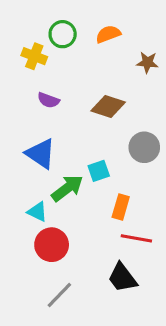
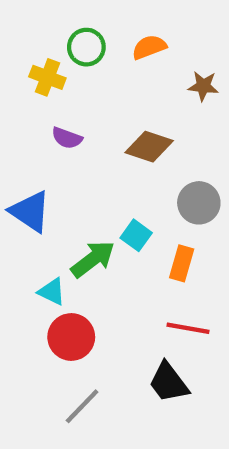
blue triangle: (41, 154) -> (30, 212), moved
cyan square: (99, 171) -> (136, 235), turned -35
orange rectangle: (121, 207) -> (182, 263), moved

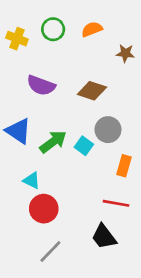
yellow cross: (47, 77) -> (17, 39), moved
purple semicircle: (67, 138) -> (41, 85), size x1.5
gray circle: (199, 203) -> (108, 130), moved
green arrow: (93, 259) -> (53, 142), moved
orange rectangle: (182, 263) -> (124, 166), moved

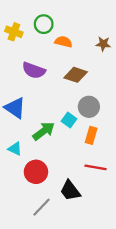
orange semicircle: (92, 29) -> (64, 42), moved, turned 35
green arrow: (53, 142) -> (44, 131), moved
orange rectangle: (124, 166) -> (91, 135), moved
cyan triangle: (32, 180) -> (15, 149), moved
black trapezoid: (104, 237) -> (70, 191), moved

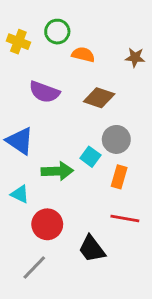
green arrow: (44, 131) -> (57, 171), turned 35
gray line: (41, 207) -> (34, 267), moved

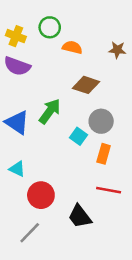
purple semicircle: (44, 92) -> (17, 66), moved
green arrow: (57, 171) -> (50, 111), moved, turned -52

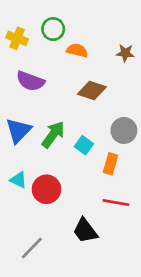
purple semicircle: (17, 66) -> (30, 81), moved
green arrow: (50, 111) -> (53, 134), moved
gray circle: (101, 121) -> (124, 130), moved
blue triangle: (17, 122) -> (18, 130), turned 40
red circle: (41, 195) -> (46, 189), moved

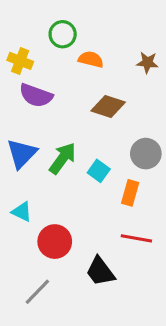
yellow cross: (17, 38) -> (20, 61), moved
red circle: (46, 189) -> (55, 242), moved

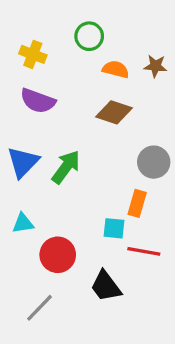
green circle: (63, 34) -> (89, 36), moved
orange semicircle: (91, 59) -> (116, 69), moved
yellow cross: (20, 61) -> (33, 54), moved
cyan square: (99, 171) -> (114, 228), moved, turned -30
cyan triangle: (22, 212) -> (23, 223), turned -35

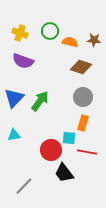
green circle: (89, 36) -> (50, 31), moved
brown diamond: (114, 112) -> (81, 67), moved
gray circle: (154, 162) -> (83, 97), moved
red circle: (58, 255) -> (51, 150), moved

